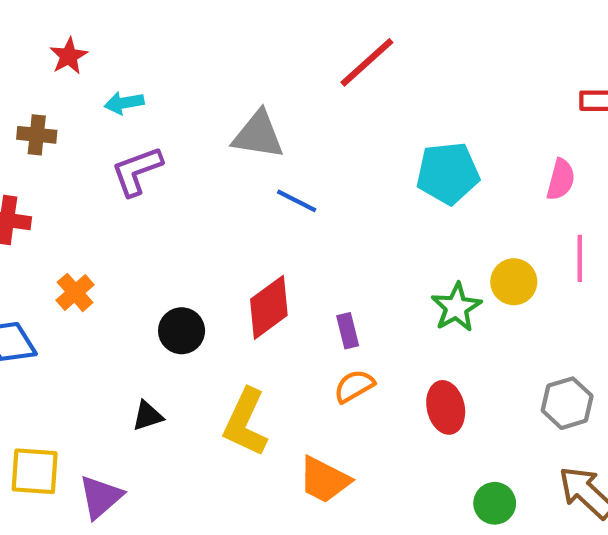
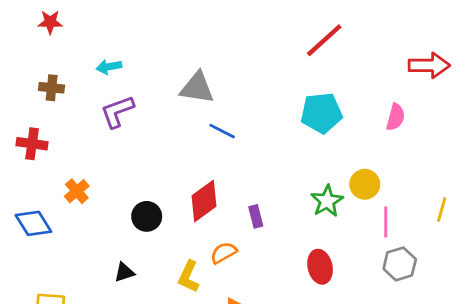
red star: (69, 56) -> (50, 22), moved, turned 30
red line: (367, 62) -> (324, 40), moved
pink line: (580, 258) -> (386, 222), moved
orange semicircle: (354, 386) -> (224, 253), moved
yellow L-shape: (245, 422) -> (189, 277), size x0.7

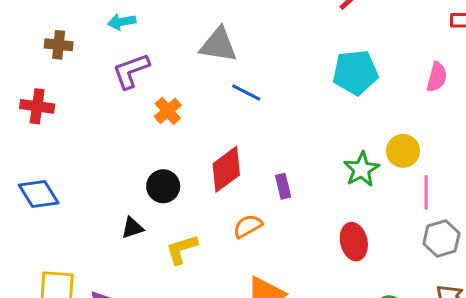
orange cross: (77, 191) -> (168, 111), moved
black triangle: (124, 272) -> (132, 228), moved
yellow L-shape: (189, 277) -> (182, 249), moved, turned 48

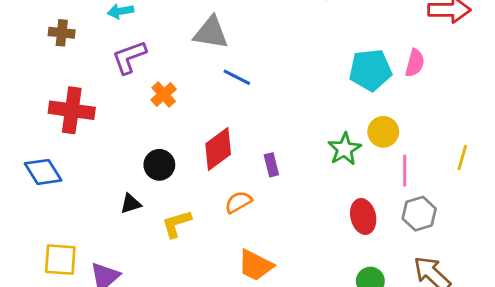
cyan pentagon: (355, 72) -> (370, 70), moved
red cross: (37, 106) -> (72, 110), moved, size x1.4
red ellipse: (354, 242) -> (363, 216), moved

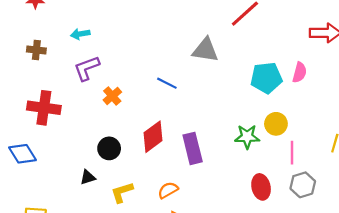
gray triangle: (211, 33) -> (205, 50), moved
green star: (344, 149) -> (247, 137), turned 30
purple rectangle: (271, 165) -> (193, 148), size x1.8
orange semicircle: (238, 202) -> (168, 190), moved

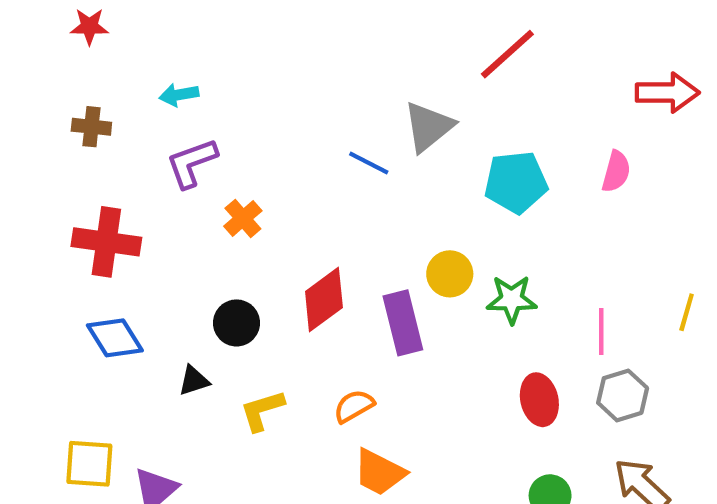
gray triangle: (205, 50) -> (428, 127), turned -48
cyan pentagon: (266, 78) -> (516, 182), moved
blue line: (167, 83) -> (369, 163), moved
yellow circle: (276, 124) -> (450, 274), moved
blue diamond: (22, 154) -> (115, 338), moved

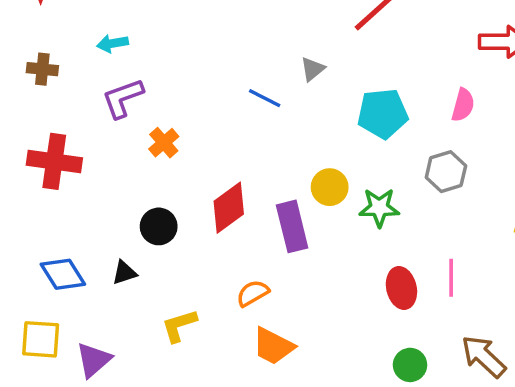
gray triangle: (428, 127) -> (313, 69), size x0.6
pink line: (601, 331) -> (451, 278), moved
blue diamond: (115, 338) -> (63, 274), moved
gray hexagon: (623, 395) -> (446, 172), moved
yellow L-shape: (262, 410) -> (179, 326), moved

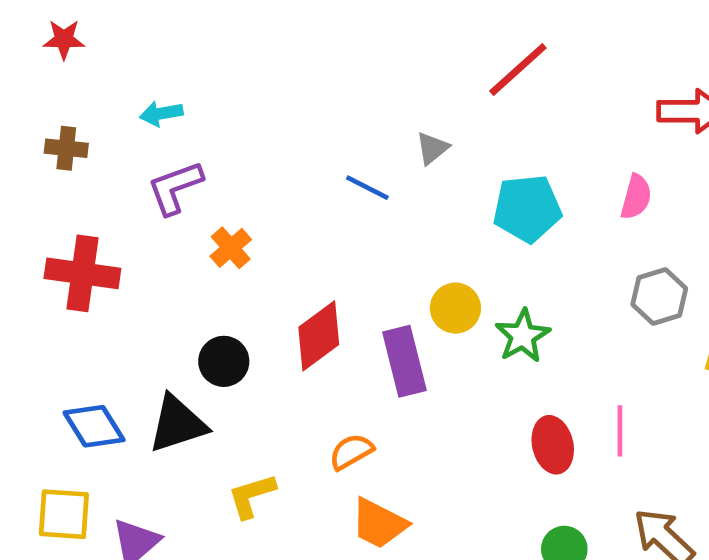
gray hexagon: (446, 172) -> (659, 296), moved
green star: (379, 208) -> (523, 336), turned -30
black triangle: (124, 273) -> (177, 424), size x1.8

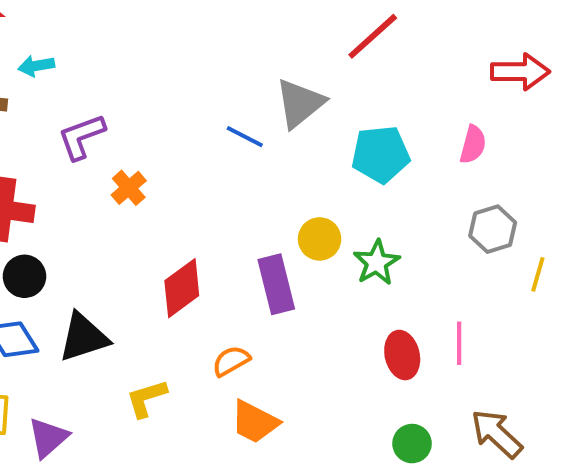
cyan arrow: (161, 113) -> (36, 66), moved
gray triangle: (432, 148) -> (300, 103), size x1.8
red diamond: (319, 336) -> (182, 288), moved
black circle: (224, 361) -> (24, 276), moved

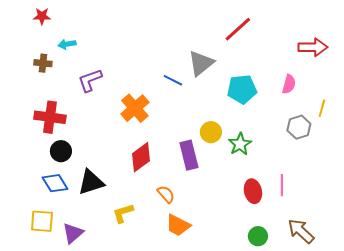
orange cross: (129, 188) -> (135, 108), moved, size x1.6
yellow line: (538, 274) -> (322, 108), moved
orange semicircle: (231, 361) -> (166, 194), turned 78

